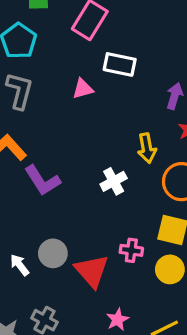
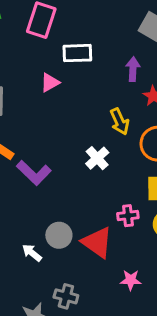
pink star: (118, 320) -> (131, 280), turned -30

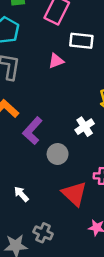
purple L-shape: (34, 173) -> (32, 131), turned 80
gray circle: (59, 235) -> (58, 154), moved

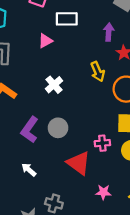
white cross: (85, 127) -> (54, 85), moved
purple L-shape: (32, 131) -> (30, 130), moved

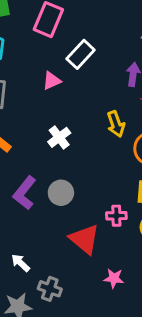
white rectangle: (67, 19) -> (81, 54), turned -50
white arrow: (29, 170) -> (21, 263), moved

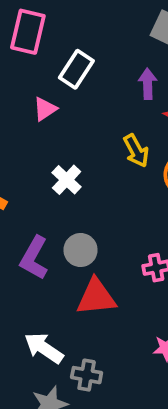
red triangle: (84, 239) -> (96, 297), moved, turned -36
white arrow: (21, 263) -> (44, 348), size x1.5

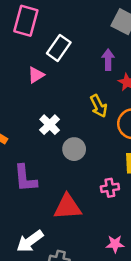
gray circle: (81, 250) -> (74, 149), moved
purple L-shape: (34, 258) -> (25, 178), turned -36
white arrow: (44, 348) -> (30, 241), turned -72

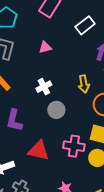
white rectangle: (59, 48) -> (85, 25), moved
pink cross: (110, 188) -> (74, 146), size x1.5

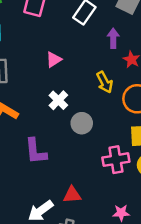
pink triangle: (45, 47) -> (54, 60), moved
red triangle: (39, 151) -> (72, 195), moved, size x0.7

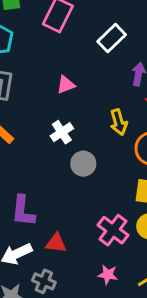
purple L-shape: (36, 151) -> (23, 211), moved
pink cross: (116, 160) -> (113, 230), moved, turned 35

